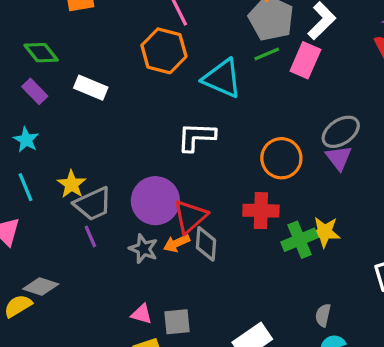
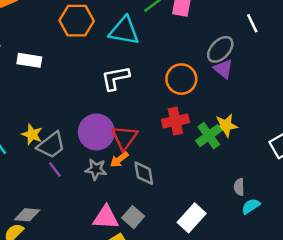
gray diamond: (206, 244) -> (144, 173), moved
pink triangle: (142, 314) -> (106, 217), size x1.6
gray square: (177, 322) -> (133, 217), turned -30

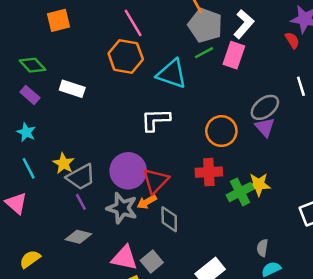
gray star: (96, 169) -> (122, 208), size x1.4
gray diamond: (27, 215) -> (78, 237), moved

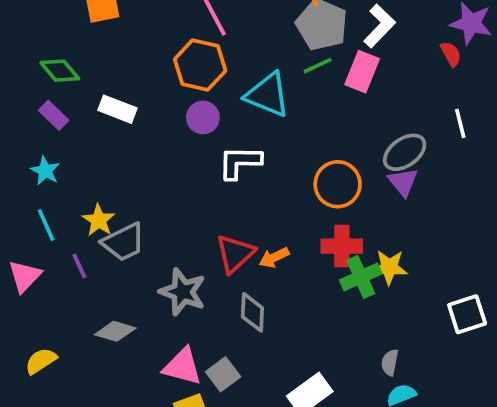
purple circle: (128, 171) -> (203, 117), moved, size x0.6
red cross: (209, 172) -> (342, 246), moved
purple line: (81, 202) -> (79, 266), moved
orange arrow: (147, 202) -> (274, 257), moved
pink triangle: (16, 203) -> (25, 276), turned 30

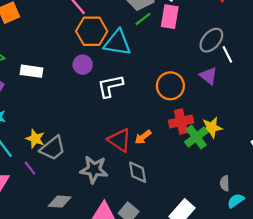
orange hexagon: (200, 65) -> (92, 31), moved
white line: (460, 123) -> (227, 54), moved
gray ellipse: (405, 152) -> (211, 40), moved
red triangle: (235, 254) -> (120, 140), turned -30

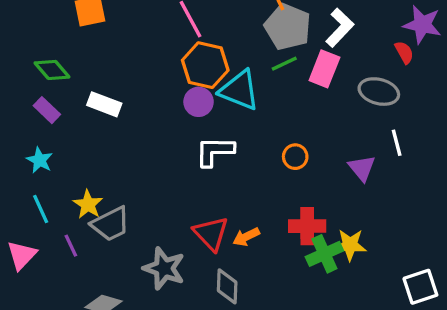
gray ellipse: (211, 40) -> (379, 92), moved, turned 50
purple circle: (83, 65) -> (199, 102), moved
orange circle: (170, 86) -> (295, 157), moved, size x0.6

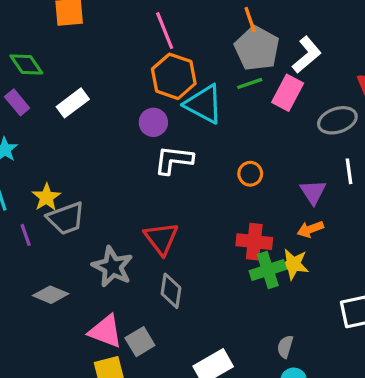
gray ellipse: (379, 92) -> (337, 120), turned -39
purple circle: (199, 102) -> (153, 122), moved
white rectangle: (104, 104) -> (73, 103), turned -64
orange arrow: (246, 237) -> (310, 229), moved

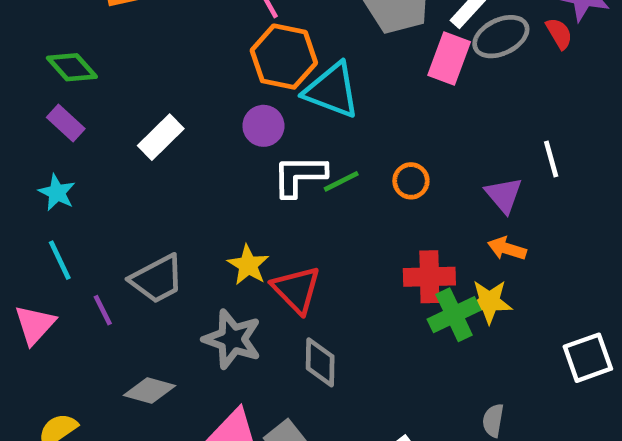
green line: (250, 83) -> (341, 181), moved
white rectangle: (73, 103) -> (161, 137), moved
gray ellipse: (337, 120) -> (501, 37), moved
yellow star: (46, 197) -> (248, 265), moved
orange arrow: (310, 229) -> (507, 249), turned 45

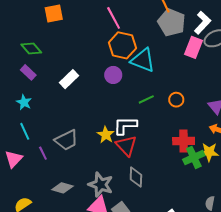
white L-shape: (299, 176) -> (125, 126), moved
gray star: (232, 339) -> (101, 185), moved

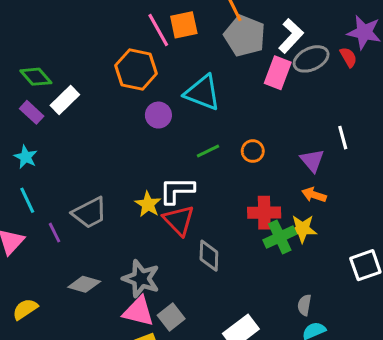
orange square: (54, 13) -> (184, 25), moved
orange hexagon: (122, 45) -> (136, 70), moved
white rectangle: (69, 79) -> (65, 100), moved
gray diamond: (136, 177) -> (209, 256), moved

